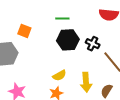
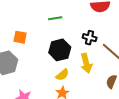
black hexagon: (68, 40) -> (60, 50), moved
yellow arrow: (86, 82) -> (86, 63), moved

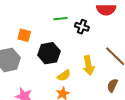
black cross: (90, 38) -> (82, 27), moved
black hexagon: (60, 50) -> (49, 53), moved

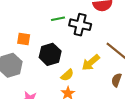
black cross: (82, 27) -> (80, 25), size x1.5
yellow arrow: (89, 65) -> (91, 63), turned 66

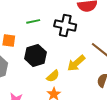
green line: (58, 19) -> (33, 21), moved

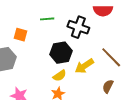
black hexagon: (36, 55) -> (61, 53), moved

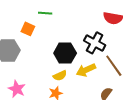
green line: (47, 19) -> (45, 13), moved
black cross: (78, 27) -> (95, 43), moved

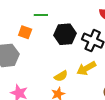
black hexagon: (65, 53) -> (65, 34), moved

